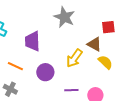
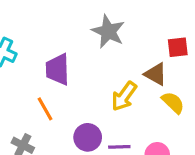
orange line: (15, 66) -> (45, 109), moved, turned 35
purple circle: (45, 72) -> (88, 137), moved

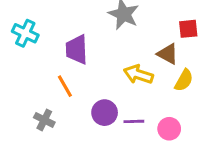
yellow arrow: (124, 96) -> (138, 74), turned 72
yellow semicircle: (173, 103) -> (184, 80), turned 75

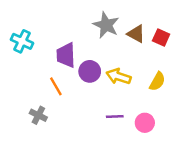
red square: (188, 29) -> (161, 38), turned 30
brown triangle: (168, 54) -> (136, 34), moved
purple circle: (105, 113) -> (90, 71), moved

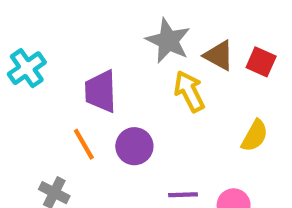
cyan cross: (22, 41) -> (27, 68), turned 30
purple circle: (90, 71) -> (134, 146), moved
yellow arrow: (119, 76) -> (189, 91), moved, turned 45

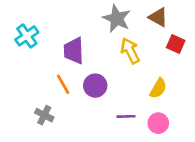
brown triangle: (219, 55) -> (158, 17), moved
red square: (261, 62) -> (176, 44), moved
yellow semicircle: (255, 136) -> (158, 88), moved

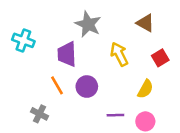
gray star: (117, 19) -> (88, 24), moved
cyan cross: (27, 36) -> (23, 40), turned -35
red square: (176, 44) -> (160, 58), moved, turned 35

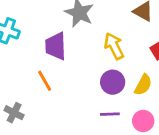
purple circle: (87, 87) -> (113, 82), moved
gray cross: (40, 114) -> (14, 113), moved

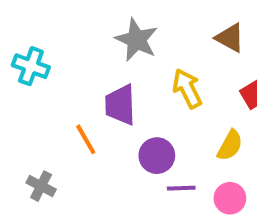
purple trapezoid: (56, 46) -> (120, 105), moved
purple circle: (113, 82) -> (157, 156), moved

